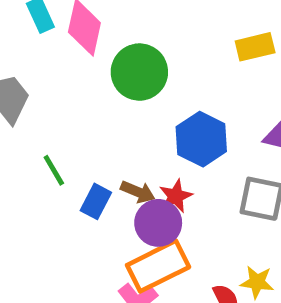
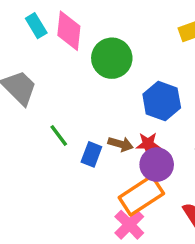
red star: (176, 196) -> (148, 144), turned 30
purple circle: (158, 223) -> (157, 165), moved

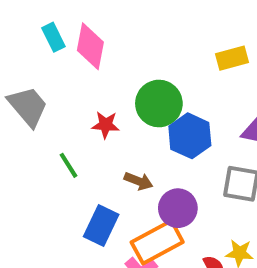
green circle: (112, 58) -> (159, 104), moved
red star: (148, 144) -> (106, 125), moved
blue rectangle: (91, 154) -> (101, 226), moved, size x1.4

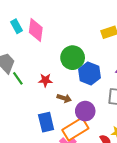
red star: (106, 125) -> (45, 80), moved
green line: (68, 165) -> (18, 78), moved
blue rectangle: (101, 226) -> (46, 122), turned -36

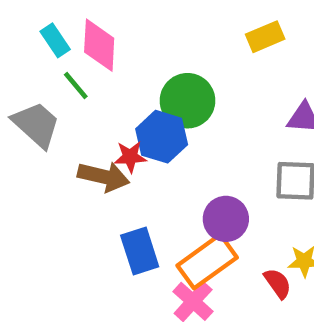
blue hexagon: (89, 73) -> (162, 137), moved
green line: (18, 78) -> (76, 86), moved
brown arrow: (64, 98) -> (104, 177), moved, size x1.5

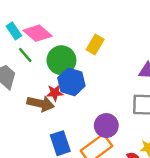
yellow rectangle: (265, 37) -> (95, 45), moved, turned -36
pink diamond: (99, 45) -> (38, 33), turned -52
green circle: (187, 101) -> (61, 60), moved

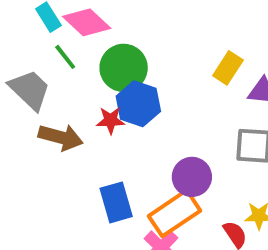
yellow rectangle: (95, 45) -> (228, 68), moved
brown arrow: (41, 104) -> (61, 137), moved

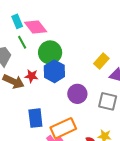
red star: (111, 120) -> (31, 76), moved
purple circle: (192, 177) -> (77, 94), moved

